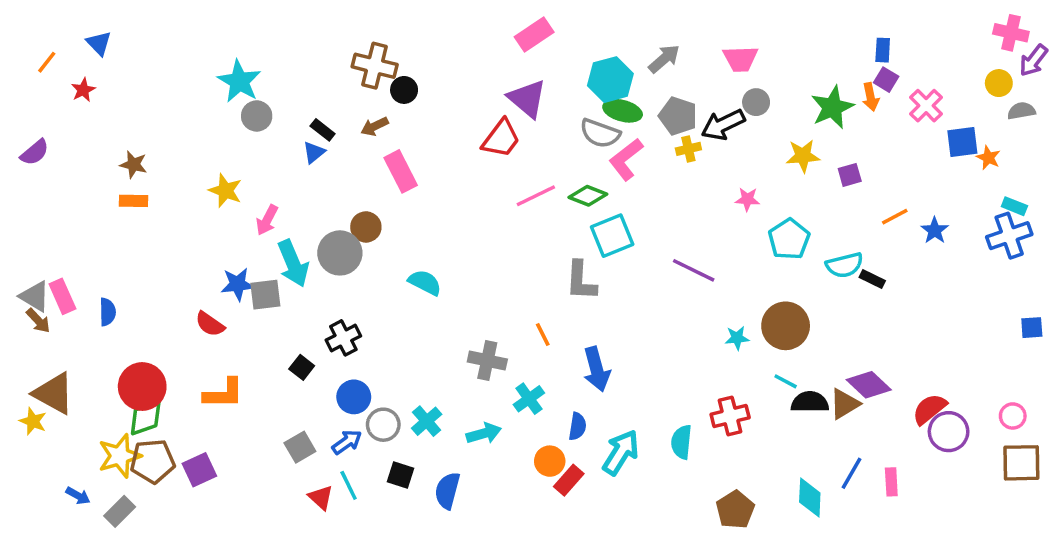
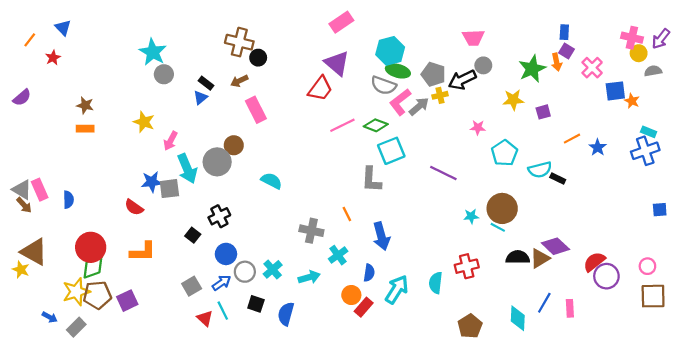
pink cross: (1011, 33) -> (632, 38), moved
gray arrow: (664, 59) -> (419, 106), moved
cyan line: (786, 381) -> (498, 227), moved

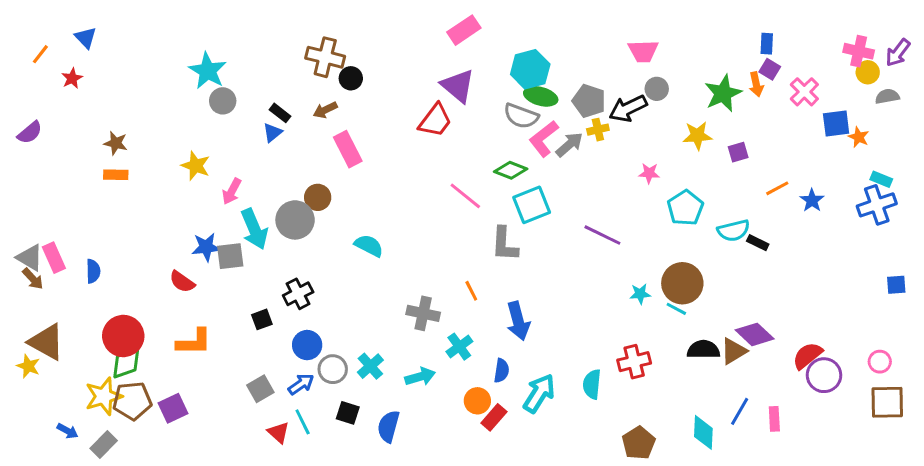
pink line: (342, 125) -> (465, 196), moved, turned 65
black square: (193, 235) -> (262, 319), turned 32

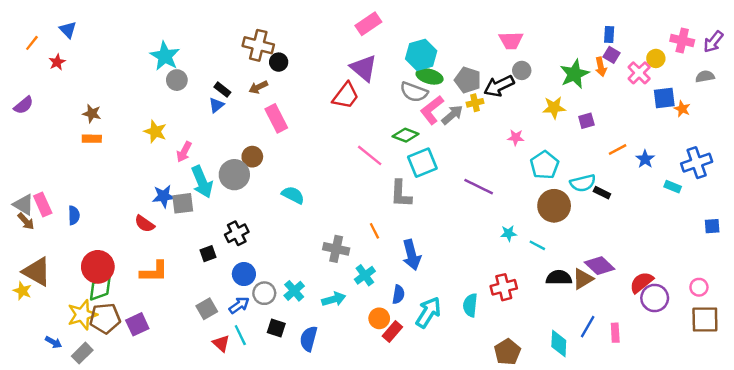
yellow circle: (868, 72) -> (656, 58), moved
cyan rectangle: (881, 179) -> (673, 187), moved
brown circle: (682, 283) -> (554, 206), moved

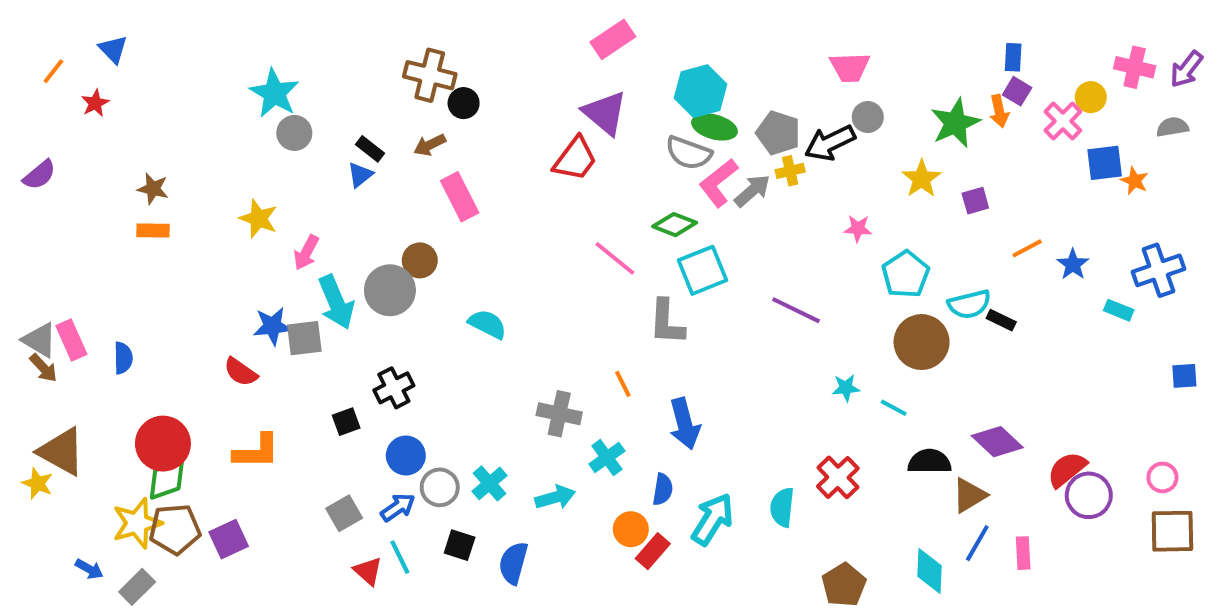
yellow star: (554, 108) -> (922, 179), turned -30
brown triangle: (583, 279) -> (969, 495), moved
red cross: (504, 287) -> (838, 477), turned -30

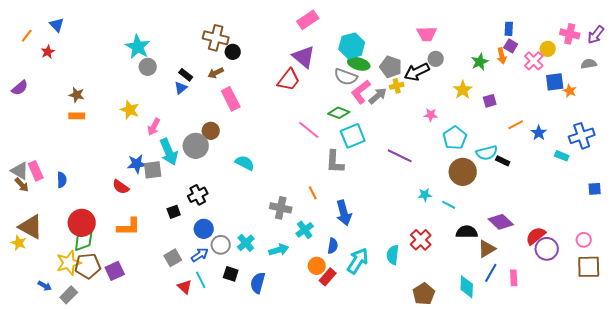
green star: (955, 123) -> (480, 62), size x0.7

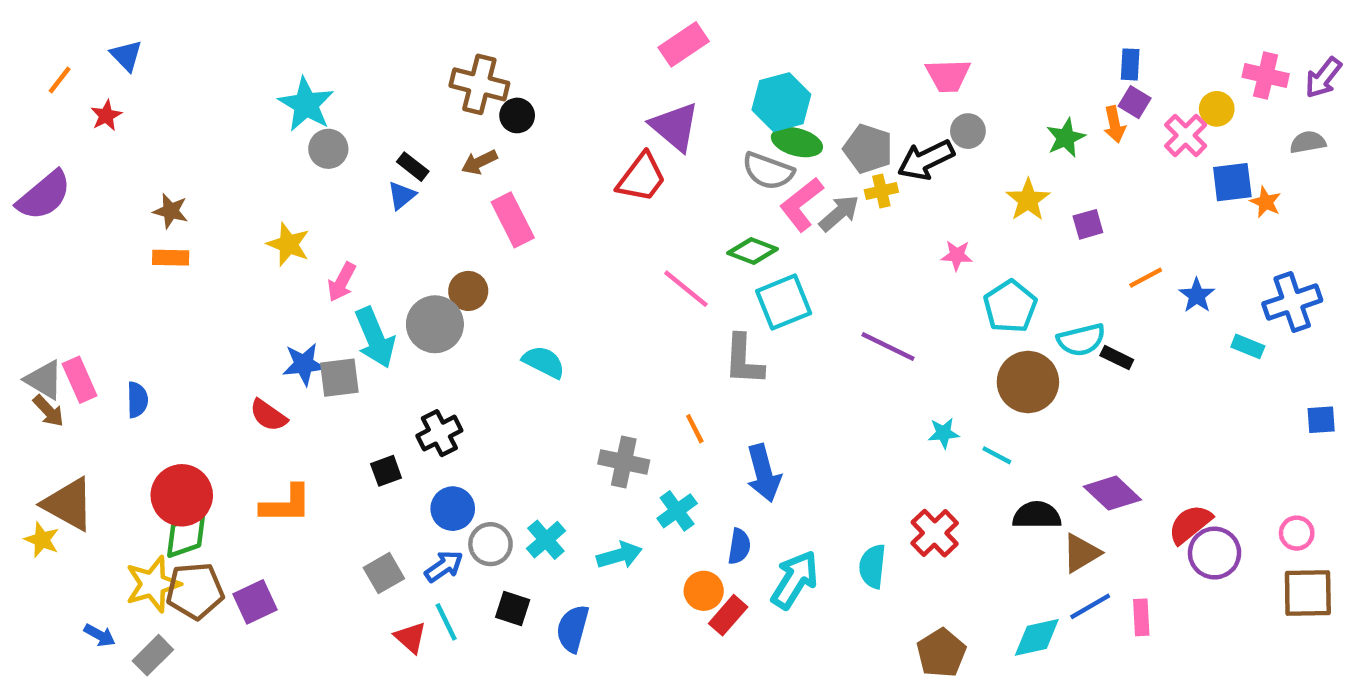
purple semicircle: (20, 88) -> (44, 195), size x1.5
blue line: (491, 273) -> (1090, 606), turned 30
cyan diamond: (467, 287) -> (1037, 637), turned 75

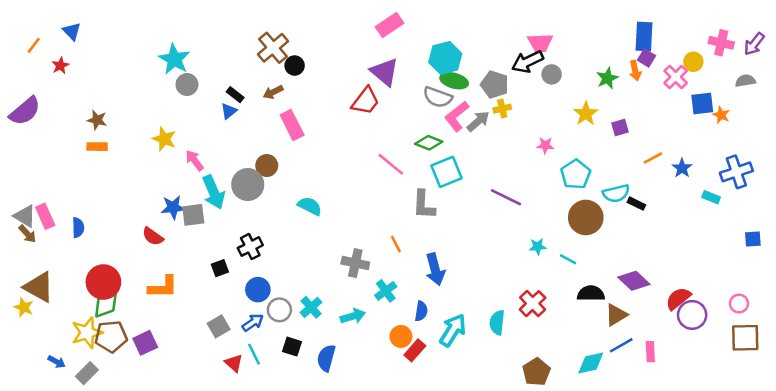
blue rectangle: (1130, 64) -> (644, 36), size x1.6
brown cross: (479, 84) -> (273, 48), turned 36
black arrow: (926, 160) -> (528, 62), moved
pink arrow: (342, 282) -> (195, 160), turned 115

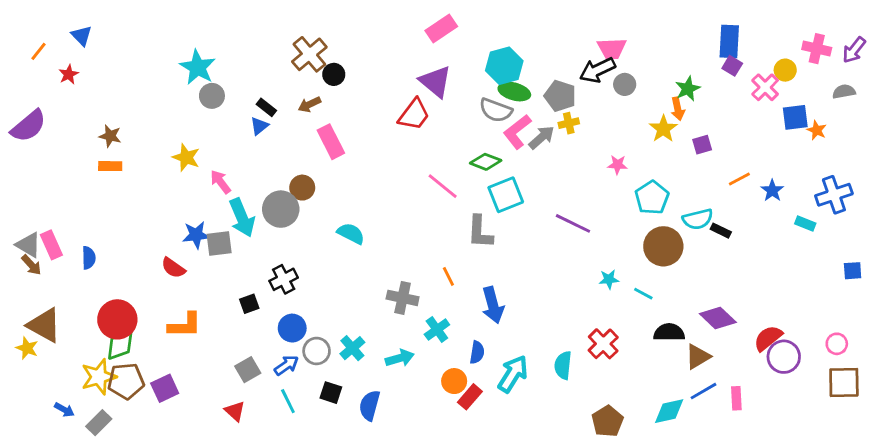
orange arrow: (635, 71) -> (678, 109), moved
red triangle: (234, 363) -> (235, 411), moved

